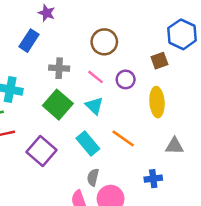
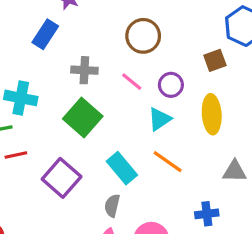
cyan triangle: (94, 106) -> (159, 119), moved, turned 42
gray semicircle: (93, 177) -> (112, 206), moved

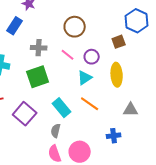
green square: (83, 117) -> (38, 77), turned 30

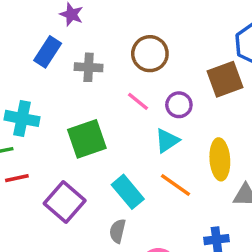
brown square: (119, 42) -> (225, 79), size x1.5
gray cross: (39, 48) -> (89, 67), moved
yellow ellipse: (117, 75) -> (220, 159), moved

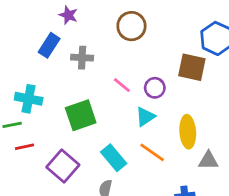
brown circle: (150, 54) -> (131, 26), moved
brown square: (225, 79) -> (192, 67), turned 32

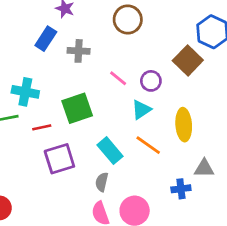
brown square: (192, 67) -> (188, 60), turned 32
red line: (24, 147) -> (42, 127), moved
gray triangle: (208, 161) -> (204, 168), moved
purple square: (63, 166) -> (59, 159), turned 32

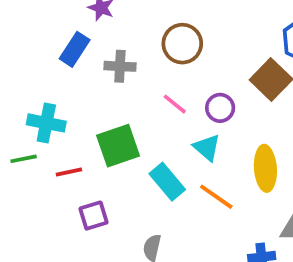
brown circle: (128, 19) -> (182, 44), moved
cyan triangle: (141, 110) -> (207, 148), turned -45
cyan rectangle: (110, 151) -> (167, 182), moved
purple square: (59, 159) -> (94, 216), size x0.7

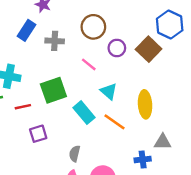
purple circle: (220, 108) -> (117, 48), moved

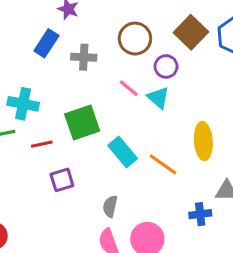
brown square: (149, 49) -> (191, 32), moved
cyan triangle: (109, 91) -> (158, 98), moved

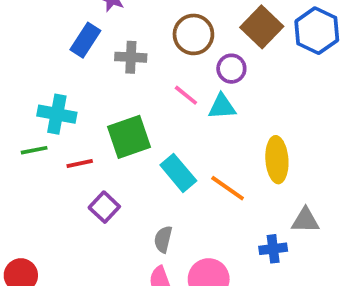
cyan triangle: (158, 98) -> (222, 107), turned -45
purple square: (62, 180) -> (104, 207), turned -30

